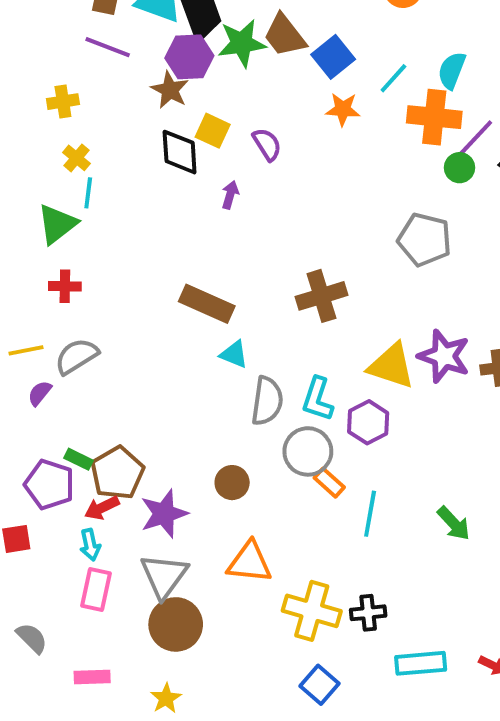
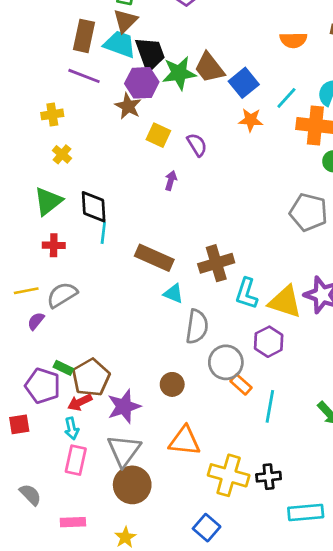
black diamond: (180, 152) -> (94, 207), moved
cyan line: (88, 193) -> (103, 233), moved
brown cross: (321, 296) -> (216, 263), moved
cyan L-shape: (318, 399) -> (247, 294), moved
blue square: (320, 685) -> (207, 528), moved

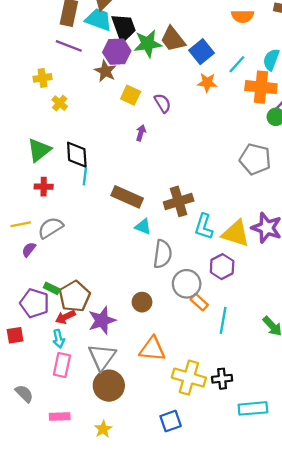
yellow cross: (62, 154) -> (60, 103), moved
blue square: (207, 528) -> (171, 421), turned 30

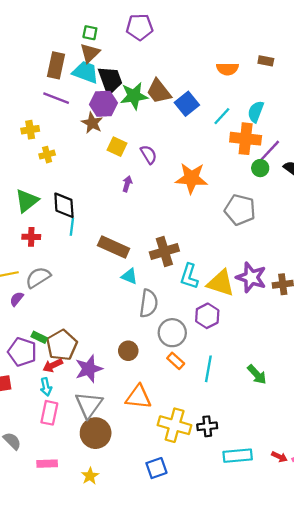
orange star: (207, 83) -> (191, 178), moved, size x1.6
yellow cross: (60, 103) -> (47, 155), turned 35
orange rectangle: (199, 302) -> (176, 361), moved

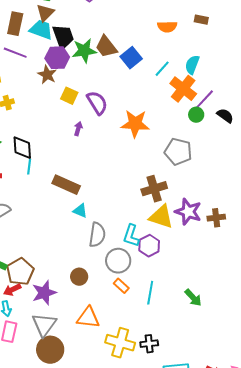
orange cross: (246, 139) -> (183, 89), turned 32
purple semicircle: (149, 155) -> (97, 103), size x1.4
brown cross: (164, 252) -> (154, 189), moved
cyan L-shape: (189, 276) -> (131, 236), moved

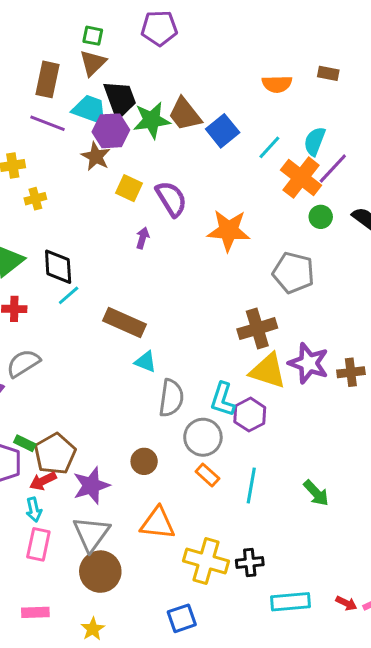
cyan trapezoid: (41, 30) -> (90, 110), moved
purple line: (204, 100) -> (333, 169), moved
cyan line: (29, 167) -> (69, 295), turned 42

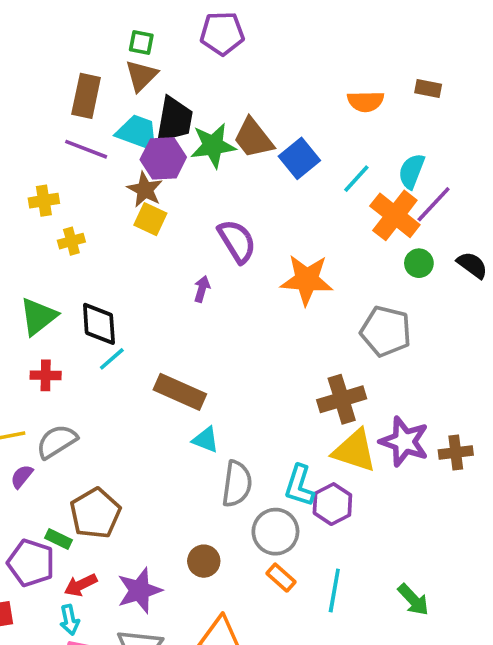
black trapezoid: (120, 99) -> (174, 120), turned 30
yellow square: (129, 188) -> (150, 219), moved
brown pentagon: (55, 454) -> (95, 513), moved

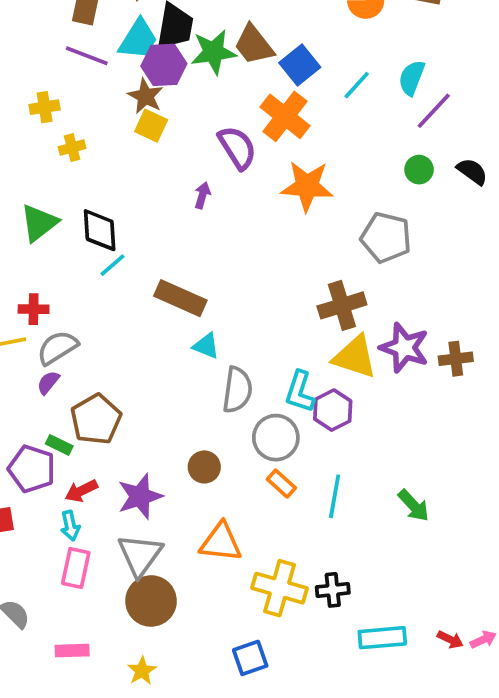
cyan trapezoid: (138, 133) -> (138, 39), turned 102
orange cross: (395, 215) -> (285, 116), moved
red cross: (46, 375) -> (34, 309), moved
purple semicircle: (22, 476) -> (48, 383), moved

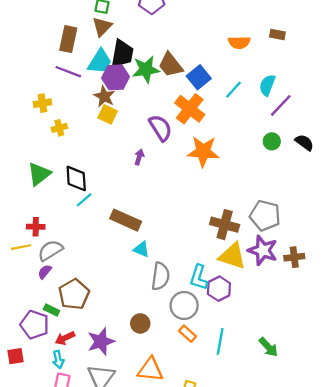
gray pentagon: (386, 238) -> (265, 216), moved
brown cross: (342, 305) -> (225, 225), turned 32

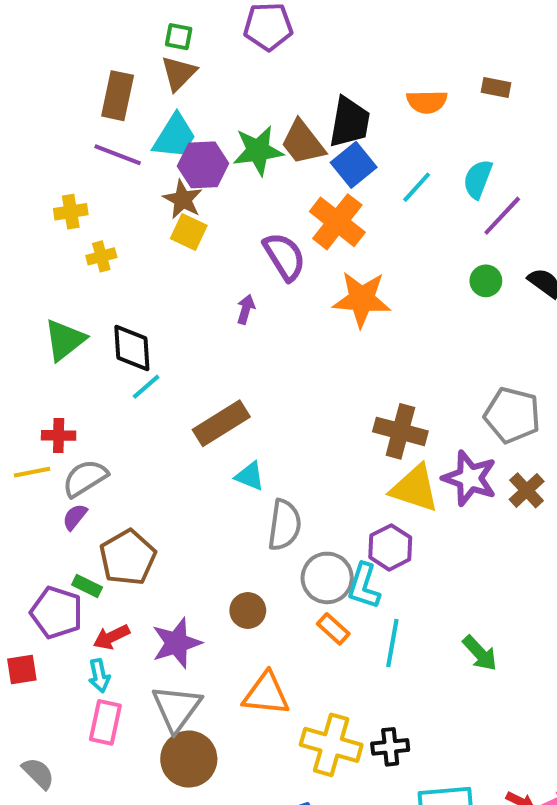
black trapezoid: (122, 54) -> (350, 122), moved
gray pentagon: (265, 216) -> (512, 415), moved
brown rectangle: (126, 220) -> (221, 423), turned -56
brown cross: (294, 257) -> (527, 490), turned -36
cyan L-shape: (199, 277) -> (364, 586), moved

